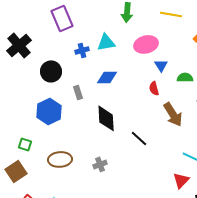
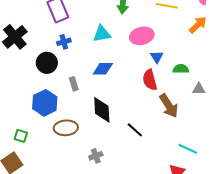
blue cross: (82, 50) -> (64, 42), moved
red semicircle: (154, 88) -> (150, 80), size x1.5
brown ellipse: (60, 159) -> (66, 128), moved

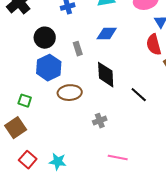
black circle: (47, 63) -> (45, 38), moved

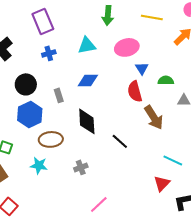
pink line: (118, 158) -> (99, 204), turned -54
cyan star: (58, 162) -> (39, 165), moved

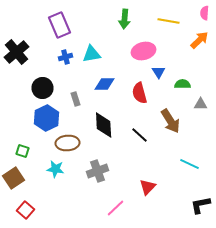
cyan triangle: (87, 45) -> (92, 54), moved
red semicircle: (135, 91) -> (140, 93), moved
black line: (120, 141) -> (140, 135), moved
gray cross: (81, 167) -> (98, 171), size x1.5
red triangle: (162, 183) -> (148, 187), moved

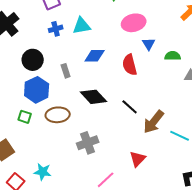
brown arrow: (170, 121) -> (154, 122), moved, turned 70
black diamond: (104, 125) -> (94, 97), turned -40
green square: (22, 151) -> (25, 117), moved
cyan star: (56, 169) -> (43, 172), moved

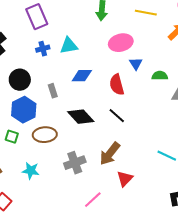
black line: (130, 107) -> (117, 116), moved
brown arrow: (154, 122) -> (110, 154), moved
cyan star: (43, 172) -> (31, 171), moved

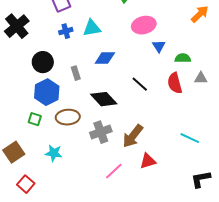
red semicircle: (117, 85) -> (175, 83), moved
black line: (117, 116) -> (140, 84), moved
gray cross: (75, 163) -> (101, 132), moved
red triangle: (125, 179) -> (148, 161), turned 30
pink line: (93, 200) -> (114, 171), moved

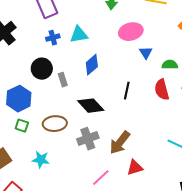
blue diamond: (105, 58) -> (92, 65), turned -40
black circle: (43, 62) -> (42, 69), moved
black line: (140, 84) -> (127, 91), turned 60
blue hexagon: (47, 92) -> (19, 99), moved

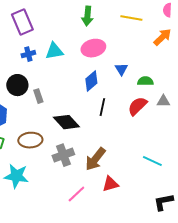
pink ellipse: (131, 32) -> (93, 48), moved
blue diamond: (92, 65) -> (91, 81), moved
red semicircle: (162, 90) -> (137, 106), turned 60
cyan star: (41, 160) -> (16, 176), size x1.4

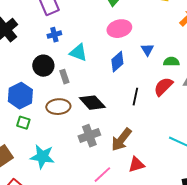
cyan triangle: (54, 51) -> (78, 53), moved, turned 30
black line: (102, 107) -> (135, 97), moved
brown ellipse: (30, 140) -> (58, 107), moved

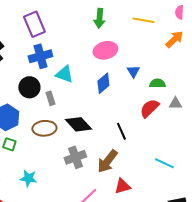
blue cross: (54, 35) -> (40, 56), size x1.6
black line: (135, 97) -> (121, 131), moved, turned -36
cyan star: (42, 157) -> (28, 178), size x0.7

